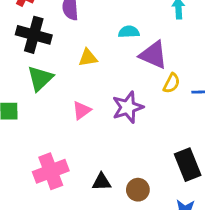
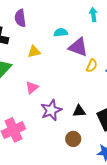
purple star: (128, 107) -> (51, 110), moved
black triangle: (102, 182) -> (79, 111), moved

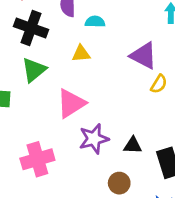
cyan semicircle: (61, 32) -> (95, 22), moved
pink triangle: (32, 88) -> (71, 103), size x1.6

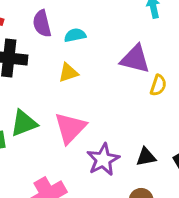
green triangle: (34, 70) -> (24, 123), moved, turned 32

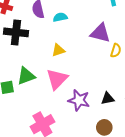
yellow triangle: (68, 73) -> (58, 50), moved
purple star: (103, 160) -> (79, 100), turned -30

